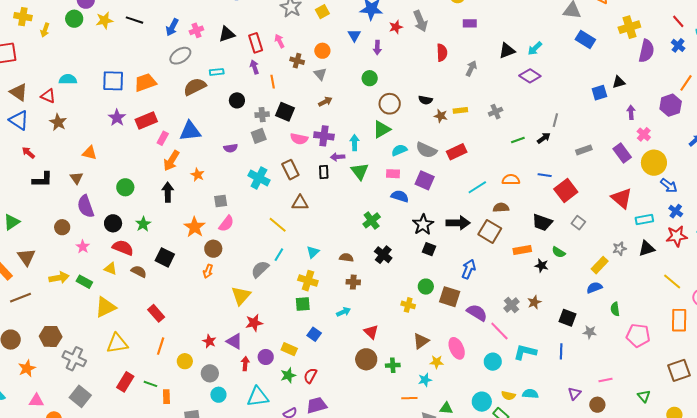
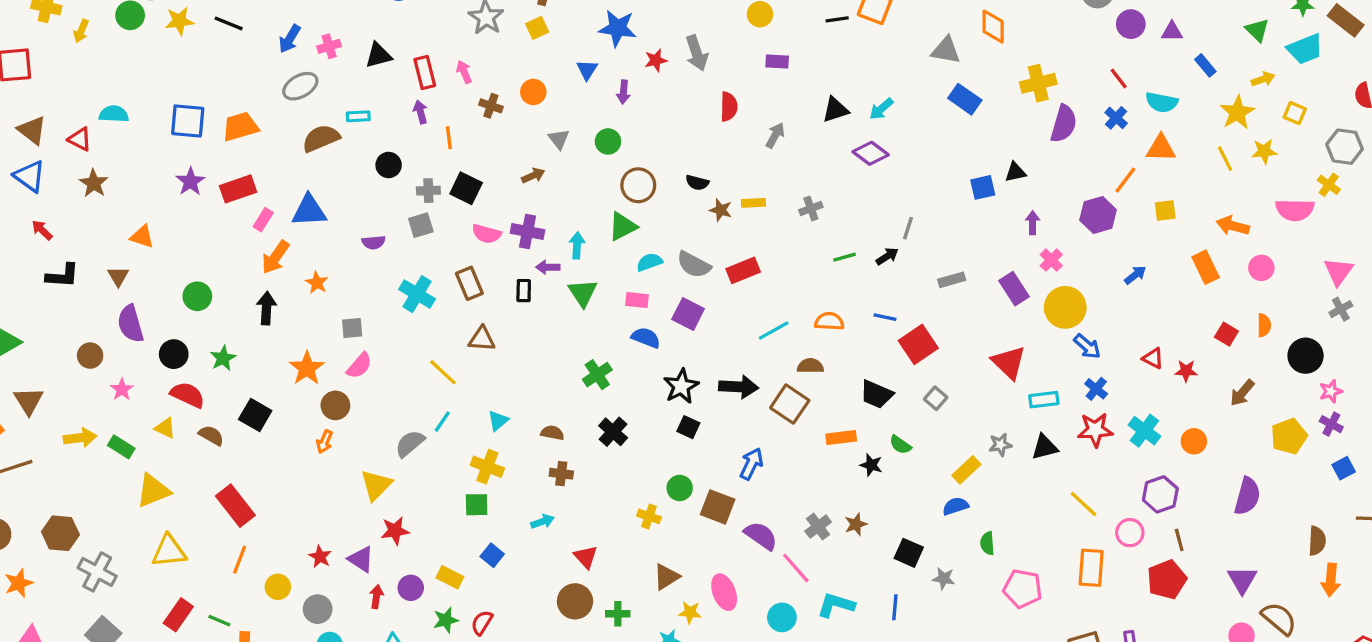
gray triangle: (320, 74) -> (559, 139), moved
red rectangle: (156, 313) -> (235, 506), size x1.4

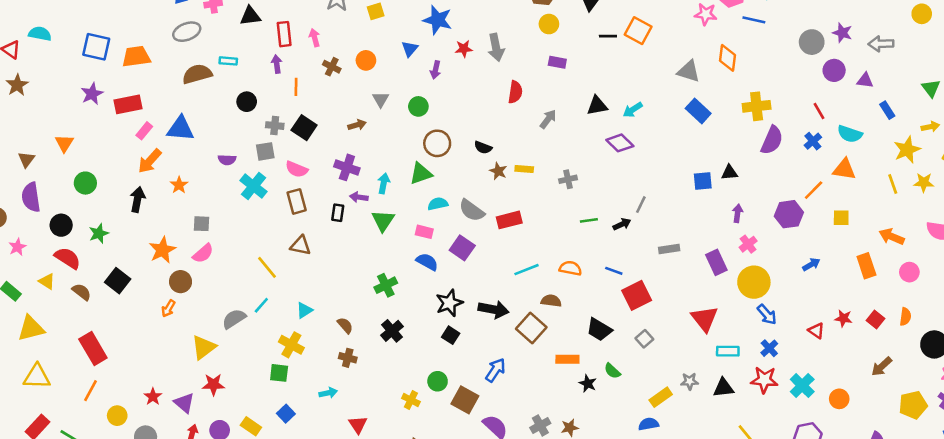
pink semicircle: (487, 234) -> (297, 169), moved
orange triangle: (142, 237) -> (64, 143), moved, turned 36
cyan cross: (417, 294) -> (253, 186), moved
red star: (1186, 371) -> (844, 318), moved
brown semicircle: (552, 433) -> (345, 325), turned 30

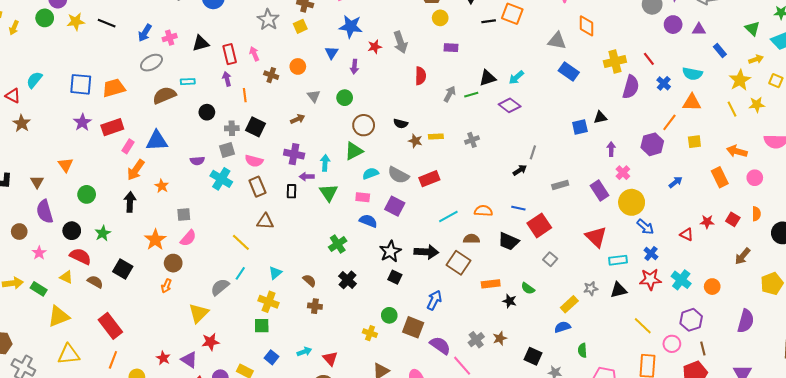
cyan semicircle: (40, 34) -> (34, 80), turned -54
red line: (819, 111) -> (649, 59), moved
green line: (589, 220) -> (471, 95), moved
black trapezoid: (599, 330) -> (509, 241), moved
cyan arrow: (328, 393) -> (304, 352), moved

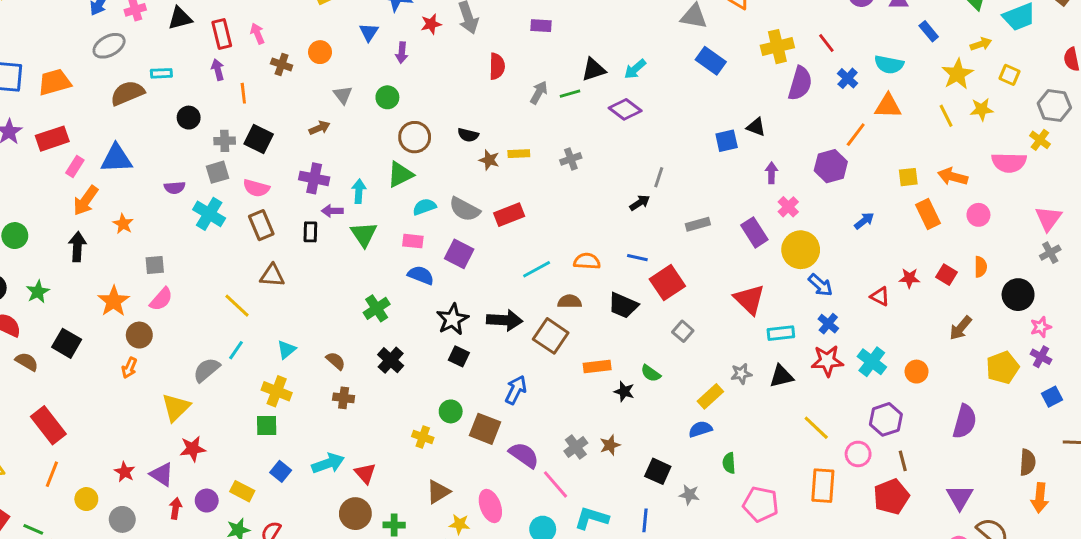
black triangle: (600, 117) -> (756, 127), turned 32
yellow square: (694, 142) -> (908, 177), moved
cyan arrow: (304, 352) -> (328, 463), size x1.5

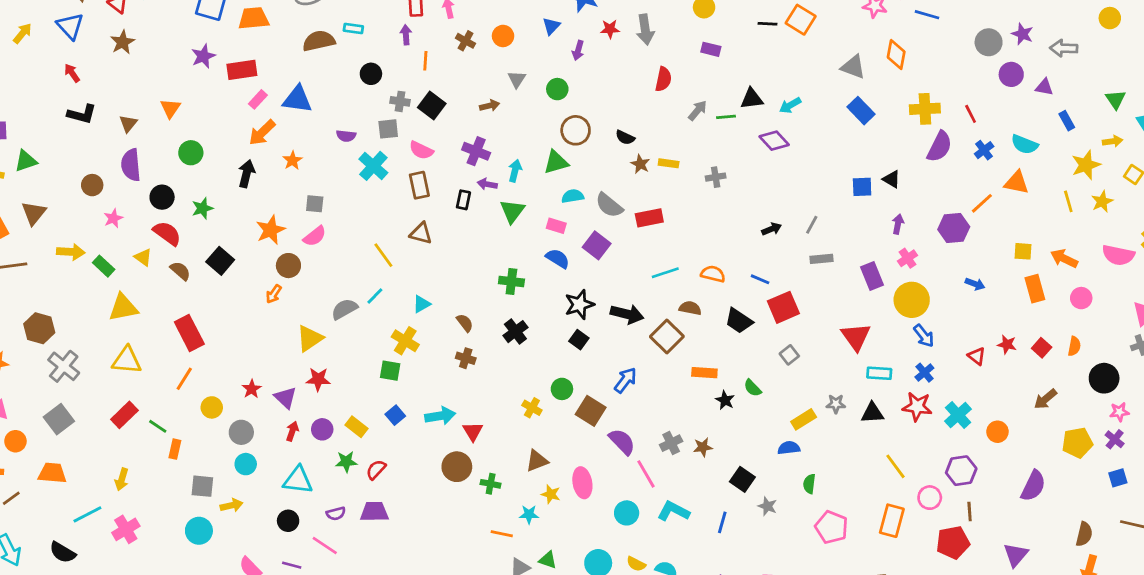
yellow star: (982, 109) -> (1102, 202), turned -30
gray line: (659, 177) -> (812, 225), moved
blue arrow: (864, 221) -> (975, 284), turned 48
green cross: (377, 308) -> (511, 281), turned 30

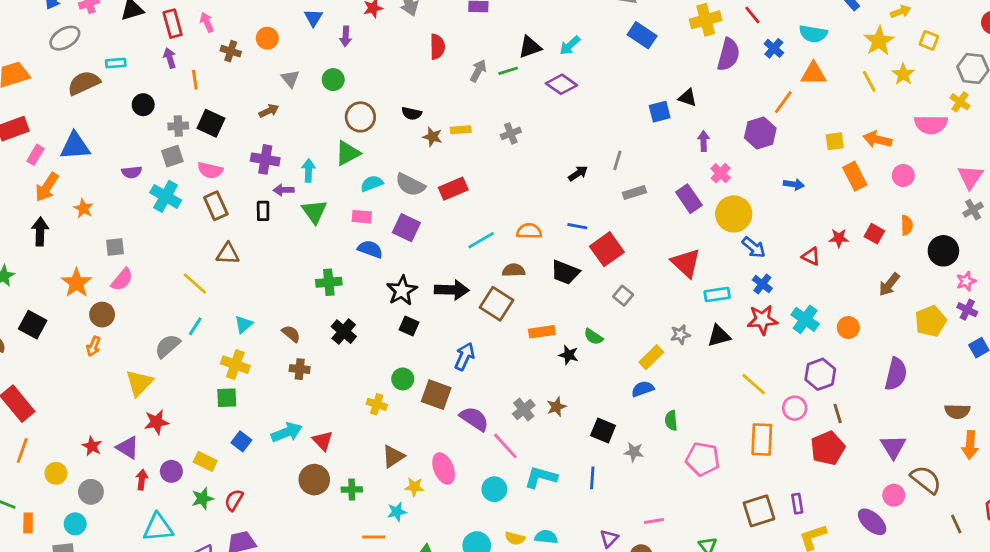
cyan circle: (246, 464) -> (75, 524), moved
brown semicircle: (1084, 534) -> (957, 411), turned 90

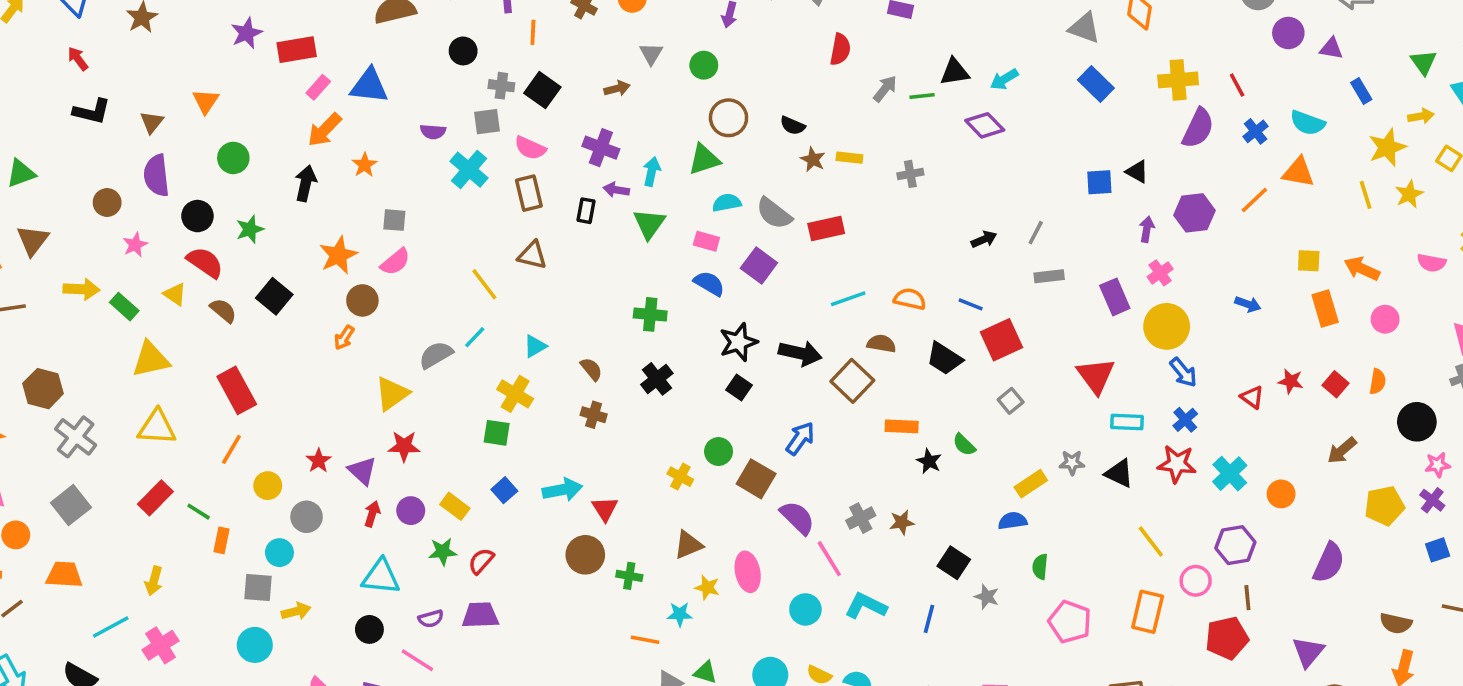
pink semicircle: (931, 124) -> (1432, 263), size x0.7
purple hexagon: (760, 133) -> (1194, 213), moved
black triangle: (719, 336) -> (1119, 473), turned 30

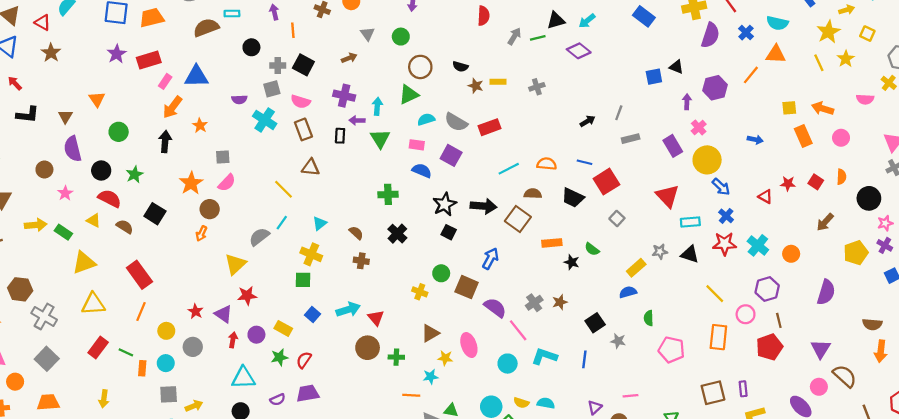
cyan circle: (279, 553) -> (166, 363), moved
black square: (954, 563) -> (595, 323), turned 30

